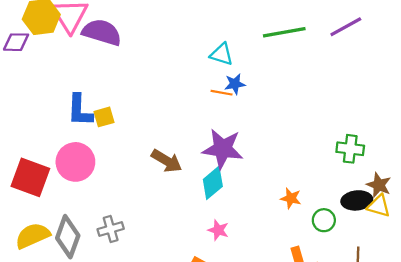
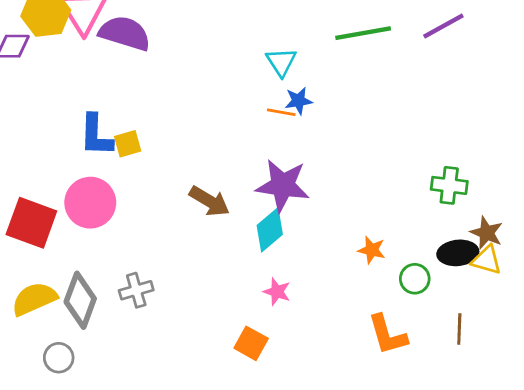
cyan triangle: (222, 54) -> (281, 62), turned 40

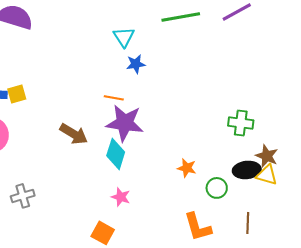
orange line: (281, 112) -> (114, 98), moved
cyan diamond: (270, 230) -> (116, 154), turned -32

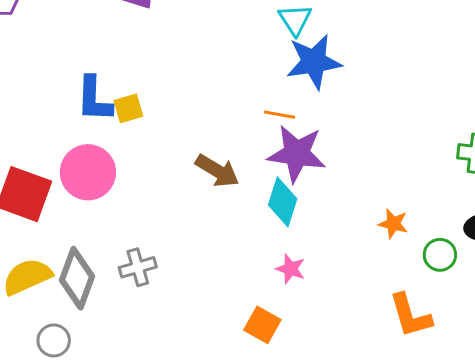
blue star: (136, 64) -> (314, 62), size x1.8

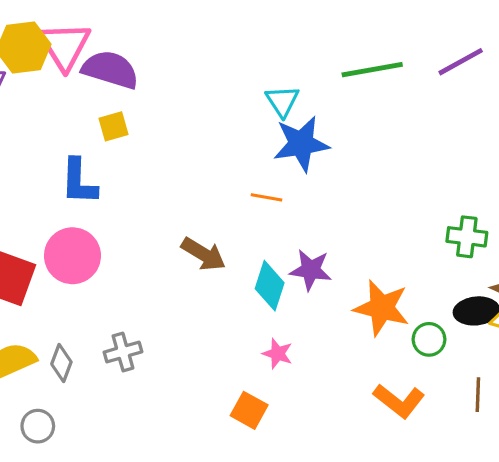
yellow square: (128, 108) -> (113, 126), moved
purple star: (297, 154) -> (311, 270), moved, size x0.7
orange star: (393, 224) -> (382, 308), size x1.8
gray diamond: (77, 278) -> (61, 363), size x0.6
orange L-shape: (410, 316) -> (399, 401), turned -36

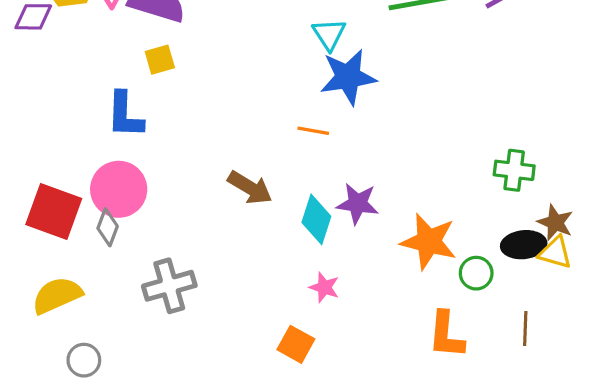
gray cross: (123, 352) -> (169, 286), size x1.4
gray diamond: (61, 363) -> (108, 227), moved
orange L-shape: (399, 401) -> (446, 335), turned 57

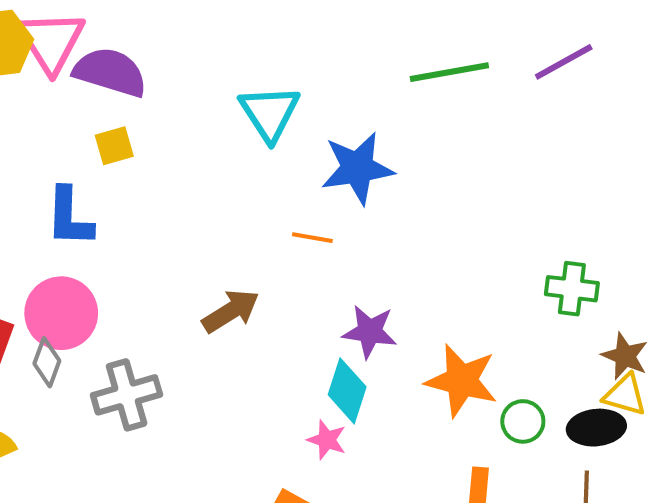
cyan triangle: (329, 34) -> (270, 113), moved, size x1.4
brown arrow: (250, 188) -> (231, 311), turned -63
cyan diamond: (316, 219) -> (347, 391), moved
black ellipse: (524, 245) -> (596, 428), moved
gray cross: (169, 286) -> (127, 395), moved

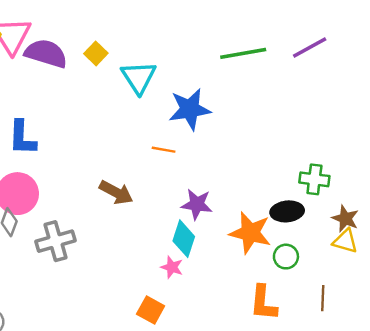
yellow square: (114, 146) -> (96, 53), moved, turned -30
brown arrow: (231, 311) -> (116, 192), turned 60
black ellipse: (596, 428) -> (287, 211), moved

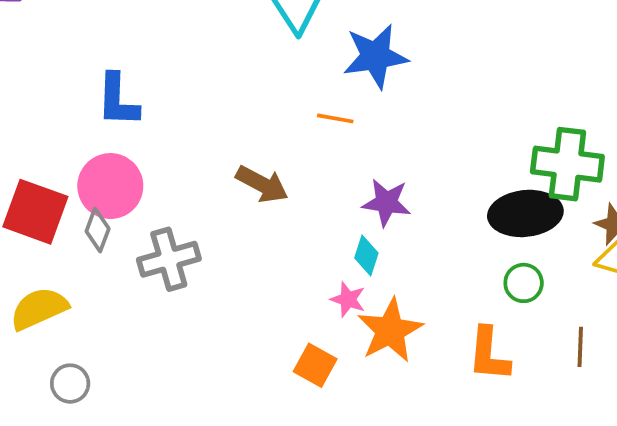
green cross: (314, 179) -> (567, 164), size x1.5
black ellipse: (287, 211) -> (525, 213), size x1.4
orange star: (250, 233) -> (390, 330), moved, turned 30
cyan diamond: (184, 239) -> (366, 256), size x0.7

